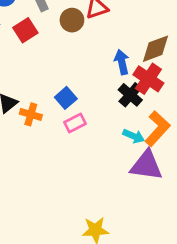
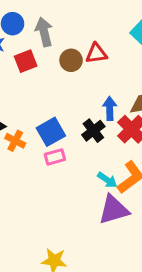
black cross: (130, 95) -> (93, 131), moved
blue square: (66, 98) -> (51, 132), size x1.4
purple triangle: (146, 165) -> (114, 210), turned -36

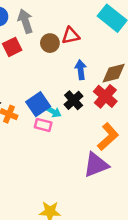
blue arrow: (110, 109) -> (81, 70), moved
pink rectangle: (55, 157) -> (43, 125), turned 35
cyan arrow: (107, 180) -> (53, 111), moved

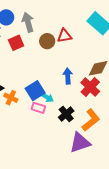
blue arrow: (81, 70) -> (68, 76), moved
black cross: (74, 100) -> (66, 114), moved

